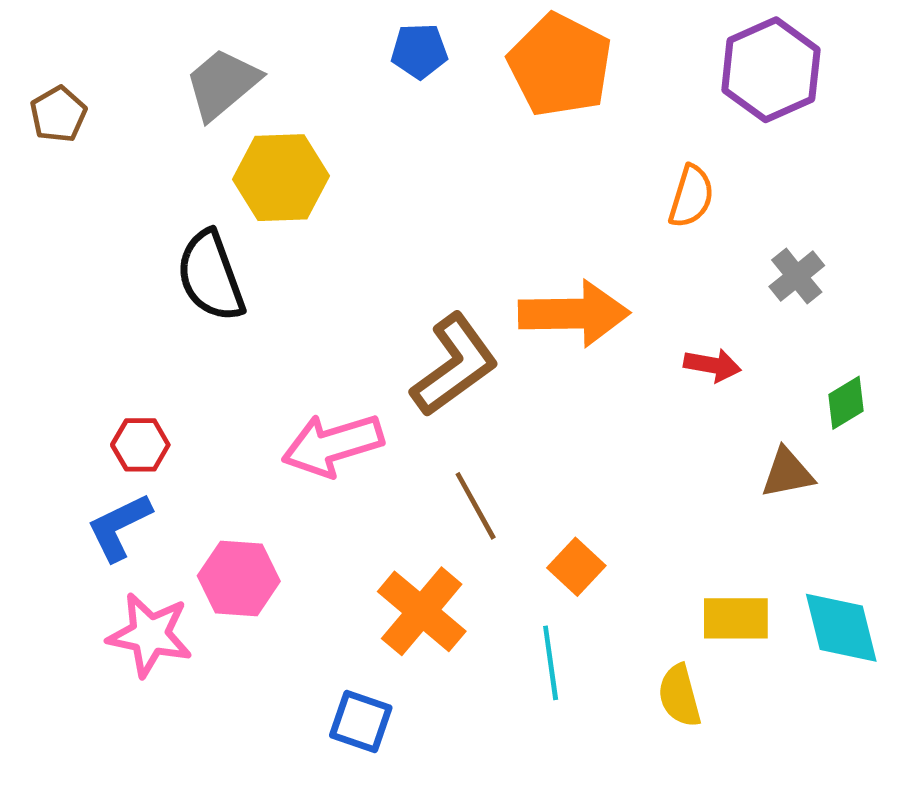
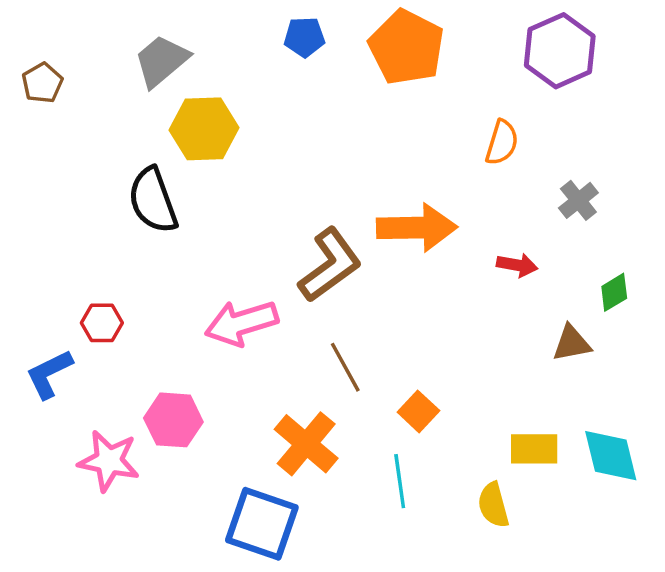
blue L-shape: (119, 527) -> (49, 374), moved
blue square: (361, 721) -> (262, 524), size x1.6

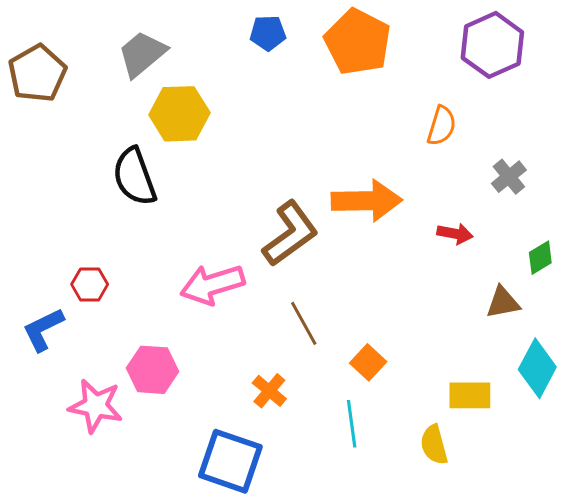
brown pentagon: (42, 83) -> (37, 73), size x1.6
orange cross: (306, 444) -> (269, 391), size x0.6
cyan diamond: (611, 456) -> (537, 368), moved, turned 42

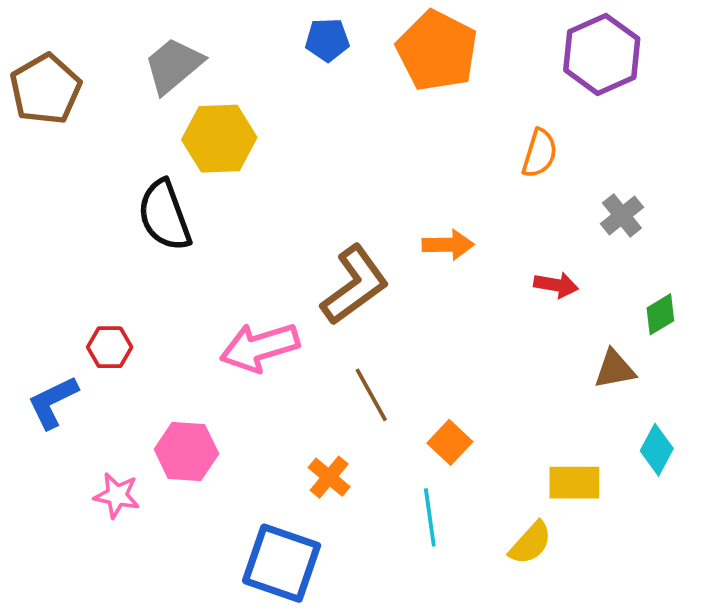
orange arrow: (367, 201) -> (448, 245), size x0.6
cyan diamond: (537, 368) -> (657, 450), size x0.7
pink star: (96, 406) -> (117, 495), size x0.7
yellow semicircle: (434, 445) -> (530, 543), turned -123

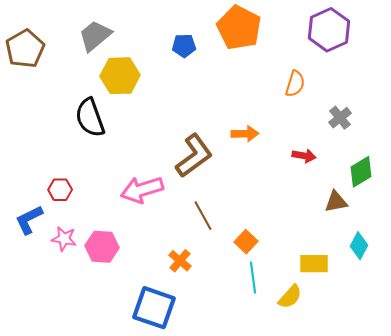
blue pentagon: (327, 40) -> (184, 46), moved
green diamond: (660, 314) -> (361, 172), size x1.4
pink star: (117, 495) -> (64, 239), moved
cyan line: (430, 517) -> (253, 278), moved

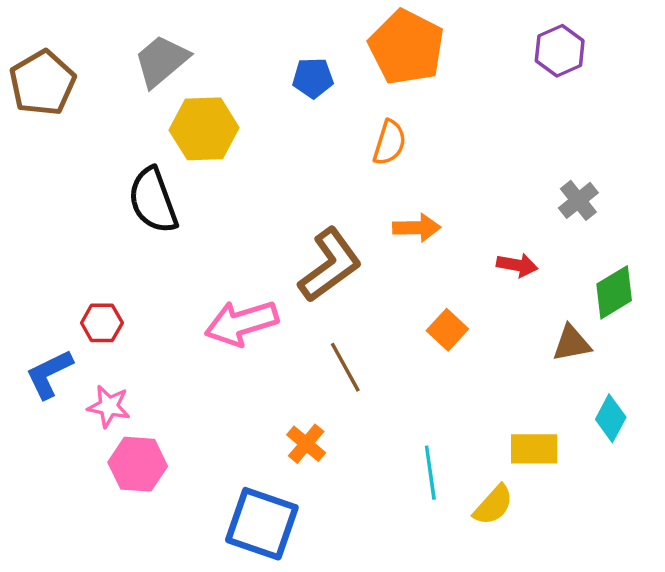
purple hexagon: (329, 30) -> (560, 51), size x0.7
orange semicircle: (295, 84) -> (390, 143), moved
orange square: (246, 242) -> (447, 330), moved
pink hexagon: (102, 247) -> (138, 464), moved

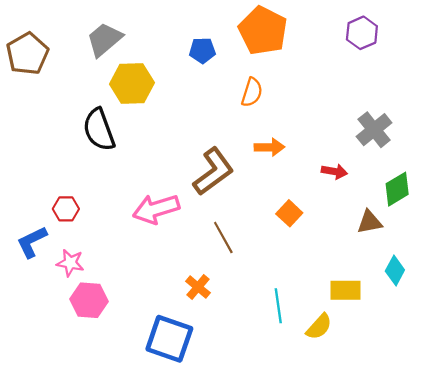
gray cross: (578, 200) -> (374, 130), size x1.4

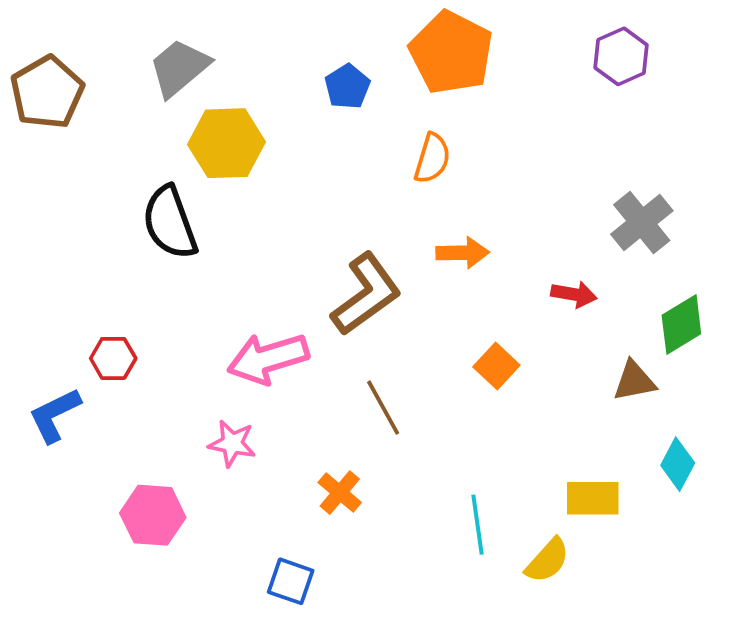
blue pentagon: (202, 50) -> (347, 87), turned -30
pink star: (70, 263) -> (232, 443), moved
blue square: (169, 339) -> (291, 581), size x0.6

